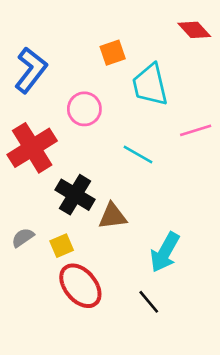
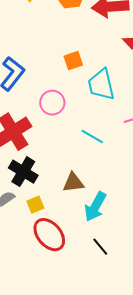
black cross: (75, 195) -> (23, 172), moved
cyan arrow: (165, 252) -> (95, 207), moved

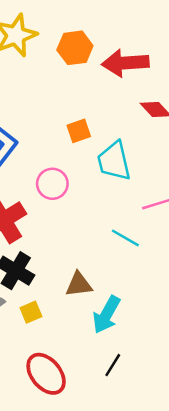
cyan line: (92, 137) -> (125, 238), moved
red ellipse: (49, 235) -> (46, 374), moved
black line: (100, 247) -> (113, 365), turned 72

